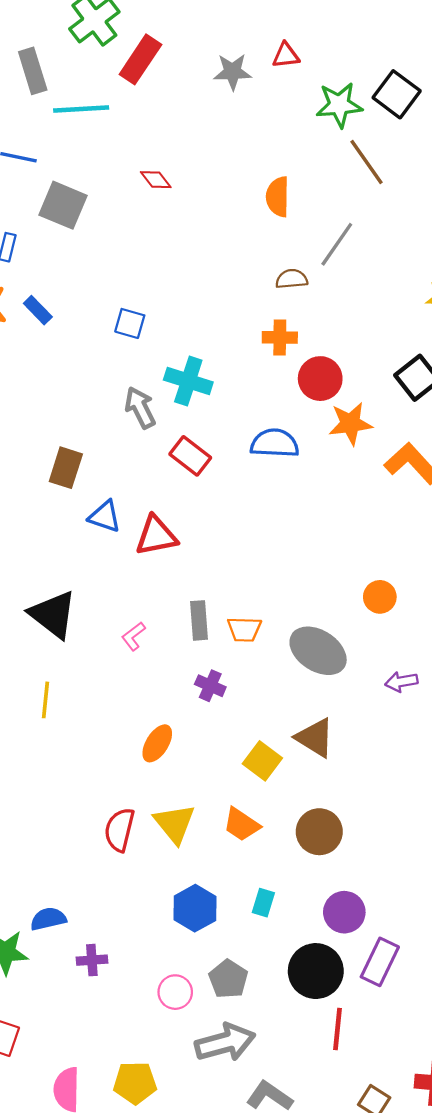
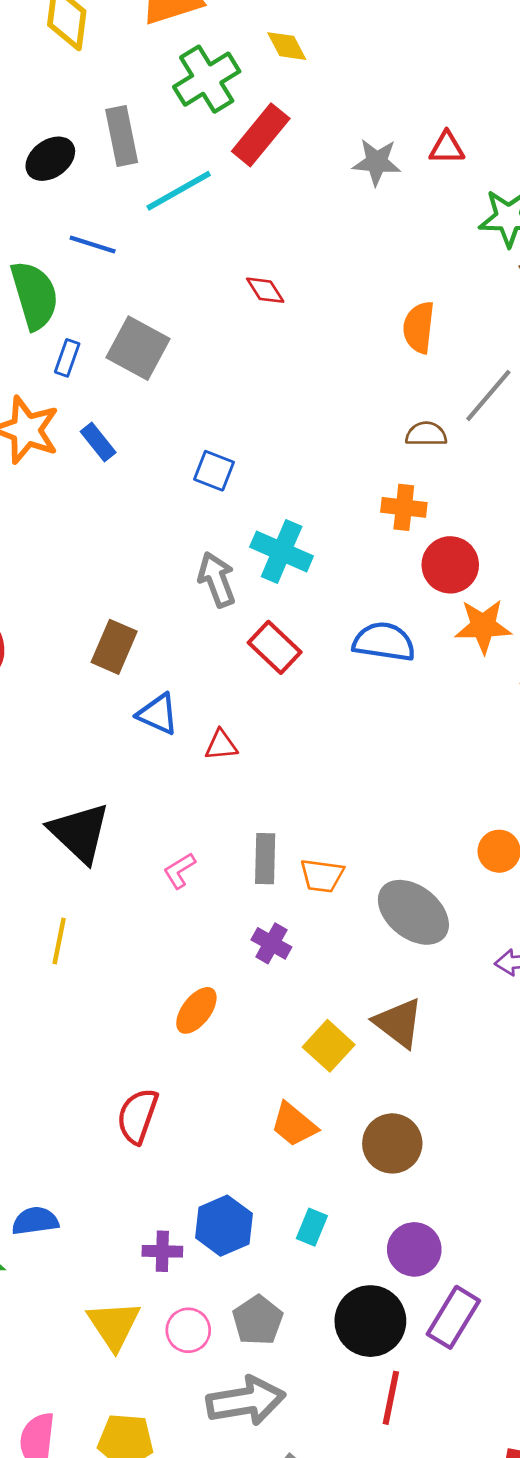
cyan line: (81, 109) -> (179, 191), turned -32
gray square: (63, 205) -> (138, 348), moved
red triangle: (156, 536) -> (221, 745), size x0.6
yellow triangle: (175, 823) -> (114, 1325), moved
purple cross: (92, 960) -> (162, 1251), moved

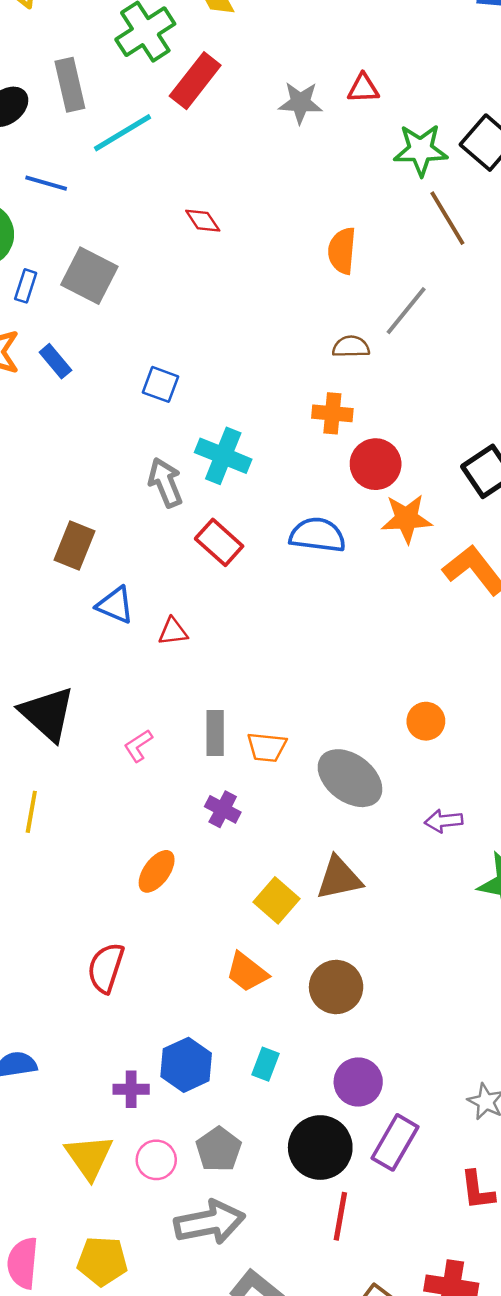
brown triangle: (399, 1023) -> (339, 878), turned -48

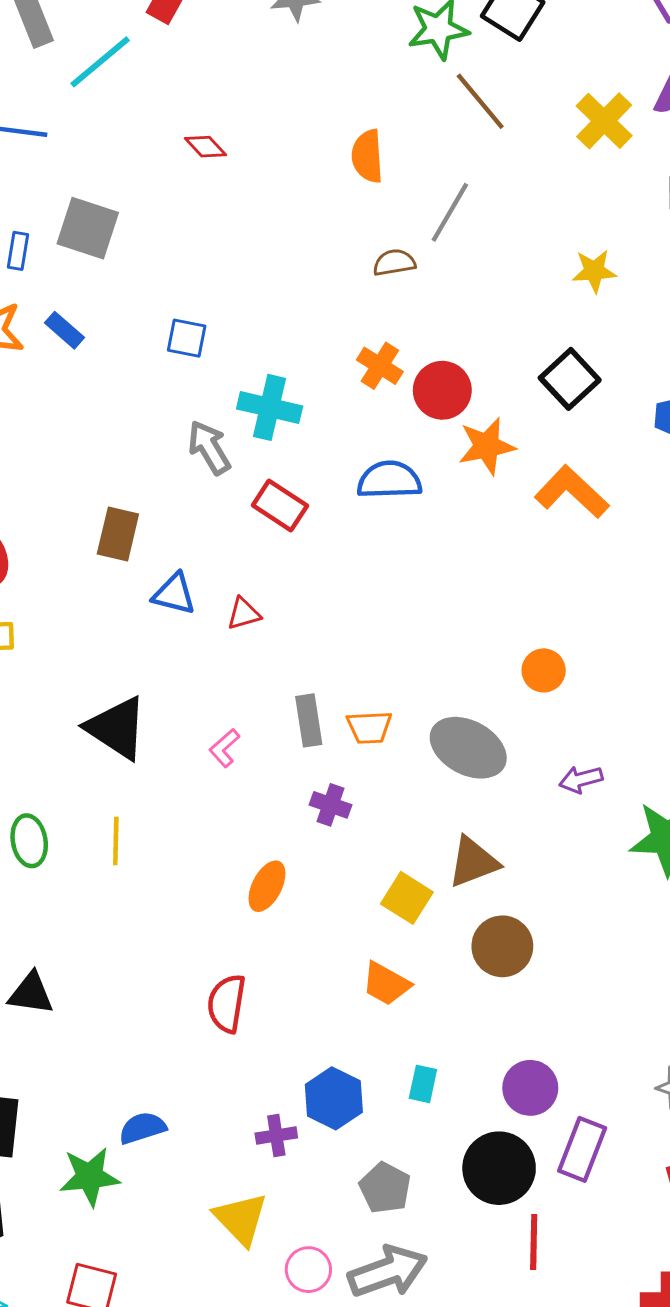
orange cross: (332, 413) -> (380, 366), moved, turned 36
brown circle: (336, 987) -> (502, 946), moved
pink circle: (156, 1160) -> (308, 1270), moved

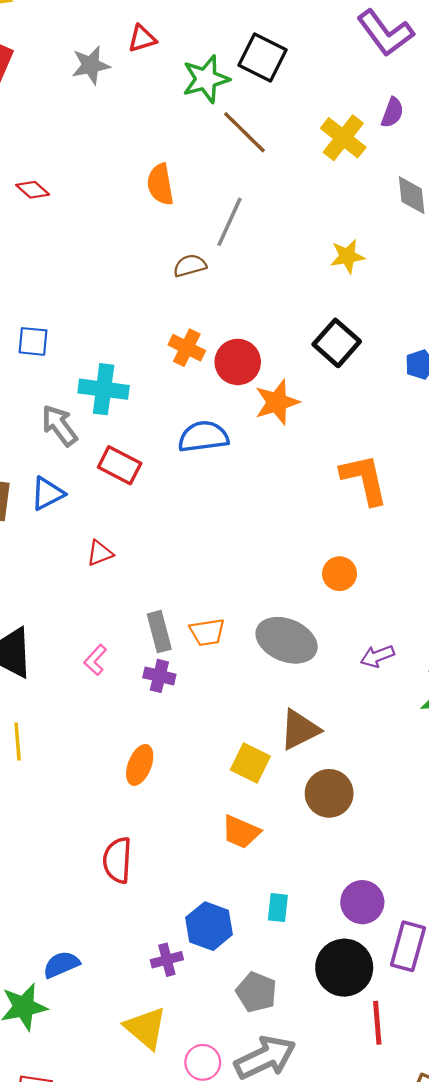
orange L-shape: (572, 492) -> (364, 479), moved, turned 40
blue triangle: (174, 594) -> (47, 494), moved, turned -36
purple cross: (331, 805) -> (159, 676), moved

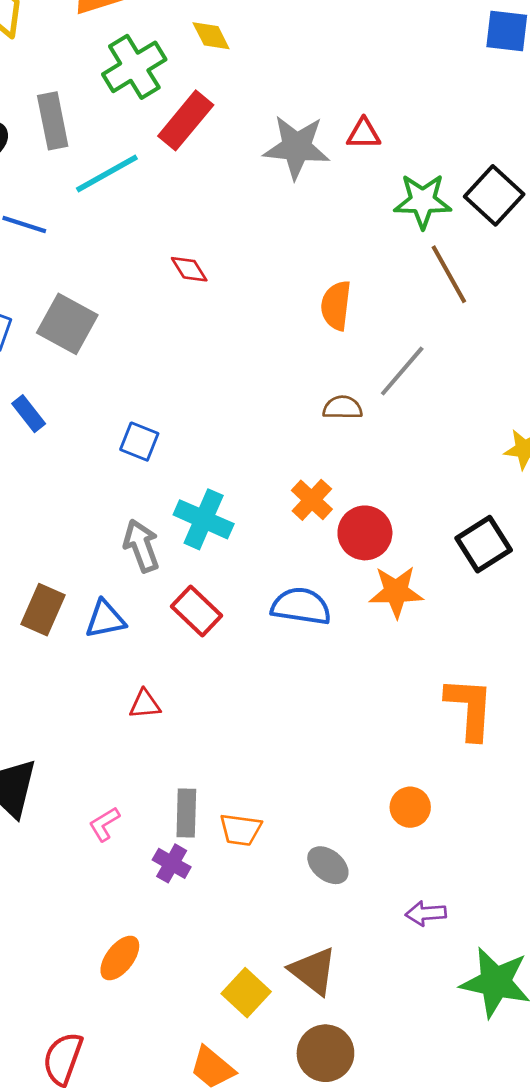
gray star: (91, 65) -> (297, 147), size x1.4
gray ellipse: (287, 640) -> (328, 865), size x0.6
brown triangle: (300, 730) -> (313, 971), turned 48

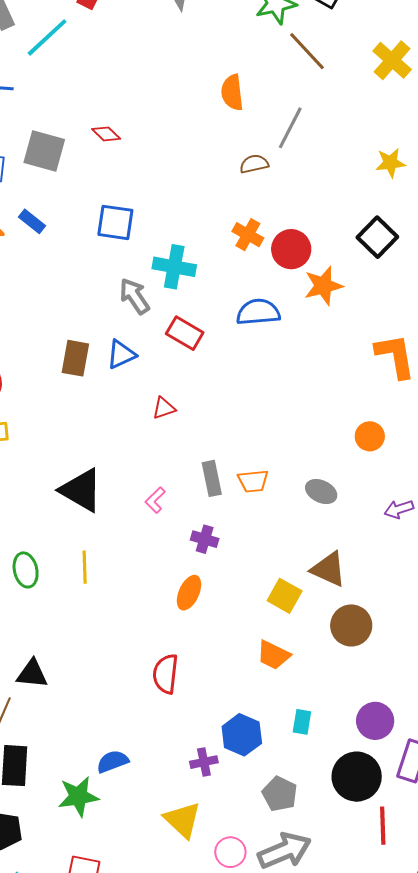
red diamond: (189, 269) -> (106, 134), moved
blue square: (139, 442) -> (115, 222), size x1.4
purple cross: (172, 863) -> (205, 539), moved

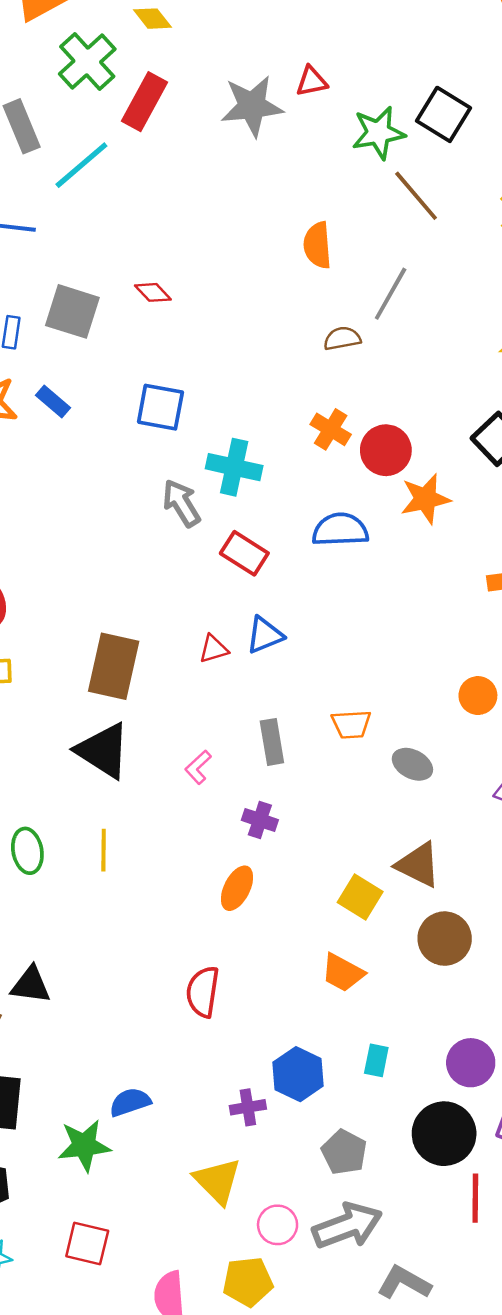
blue triangle: (121, 354) -> (265, 635), moved
brown rectangle: (75, 358) -> (114, 666), moved, size x1.4
orange trapezoid: (253, 481) -> (351, 724), moved

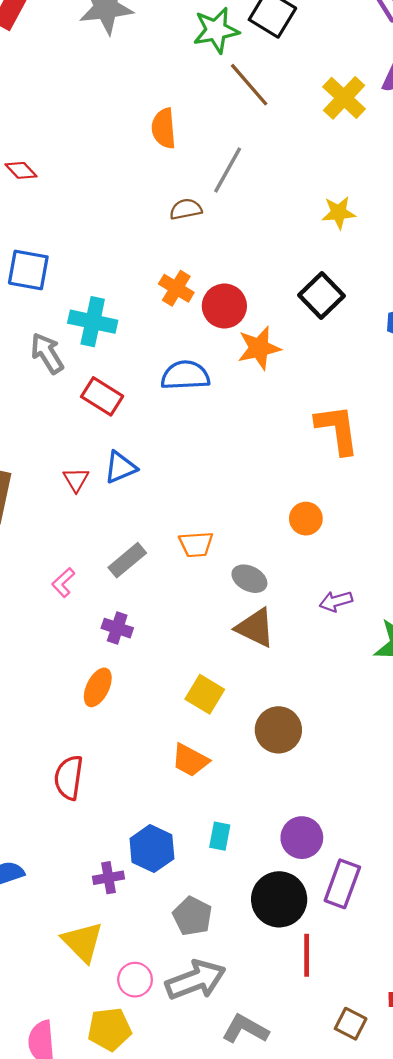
red triangle: (214, 649) -> (76, 480), turned -44
gray rectangle: (272, 742) -> (127, 560), turned 60
brown triangle: (418, 865) -> (255, 628), moved

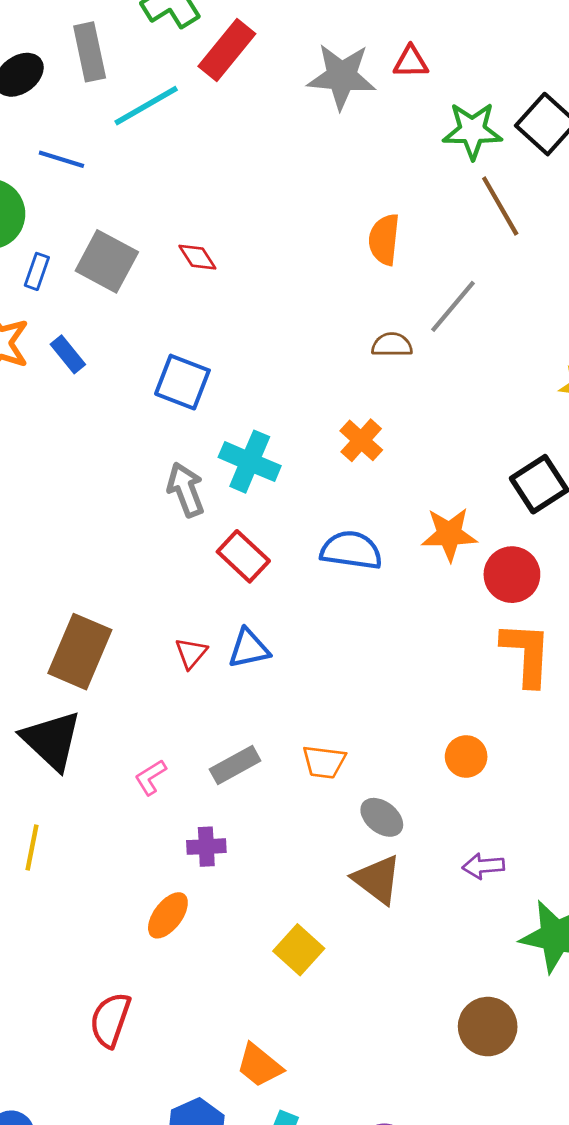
red circle: (224, 306) -> (512, 575), moved
purple cross: (117, 628) -> (206, 847), turned -32
brown circle: (278, 730) -> (488, 1027), moved
orange trapezoid: (190, 760) -> (259, 1065), moved

